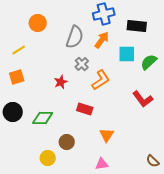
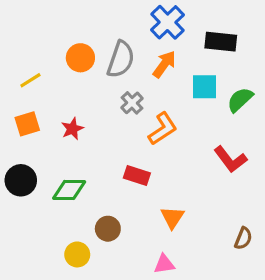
blue cross: (104, 14) -> (168, 22), turned -30
orange circle: (38, 23) -> (80, 58), moved
red star: (61, 82) -> (72, 129), moved
brown semicircle: (153, 161) -> (243, 238), moved, turned -112

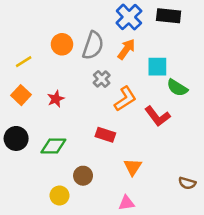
black rectangle: (221, 42) -> (169, 16), moved
green semicircle: (240, 100) -> (177, 88), moved, turned -105
orange square: (27, 124) -> (21, 95), turned -30
red L-shape: (230, 159) -> (157, 116), moved
brown semicircle: (243, 238) -> (187, 183), turned 84

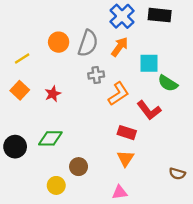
gray cross: (102, 79) -> (96, 75), turned 35
red rectangle: (105, 135) -> (127, 133), moved
black circle: (16, 138) -> (15, 147), moved

